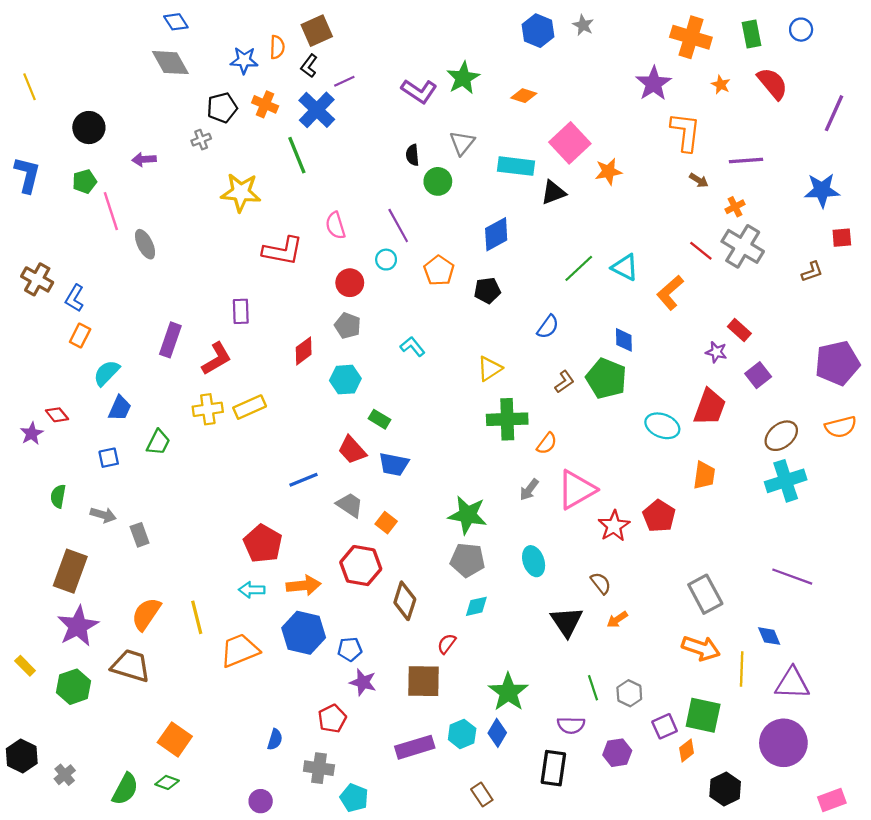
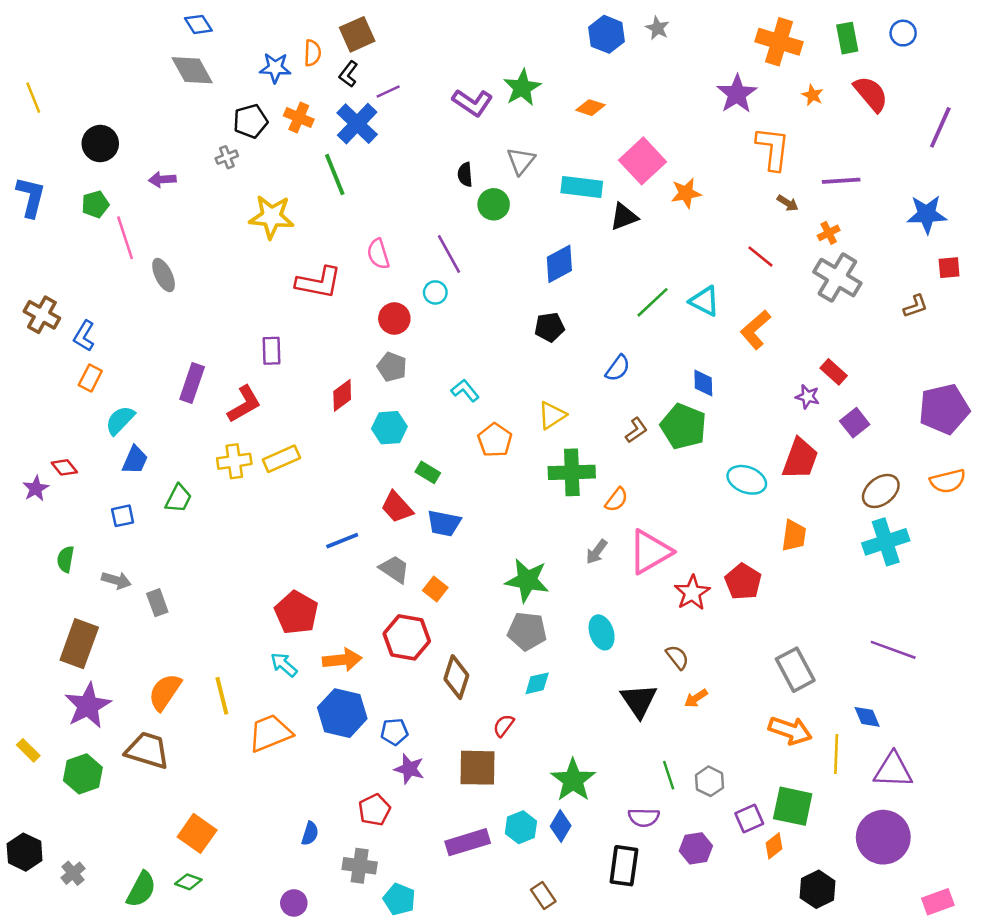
red line: (701, 251) -> (760, 256), moved
orange pentagon: (439, 271) -> (495, 440), moved
cyan arrow: (252, 590) -> (284, 665), turned 40

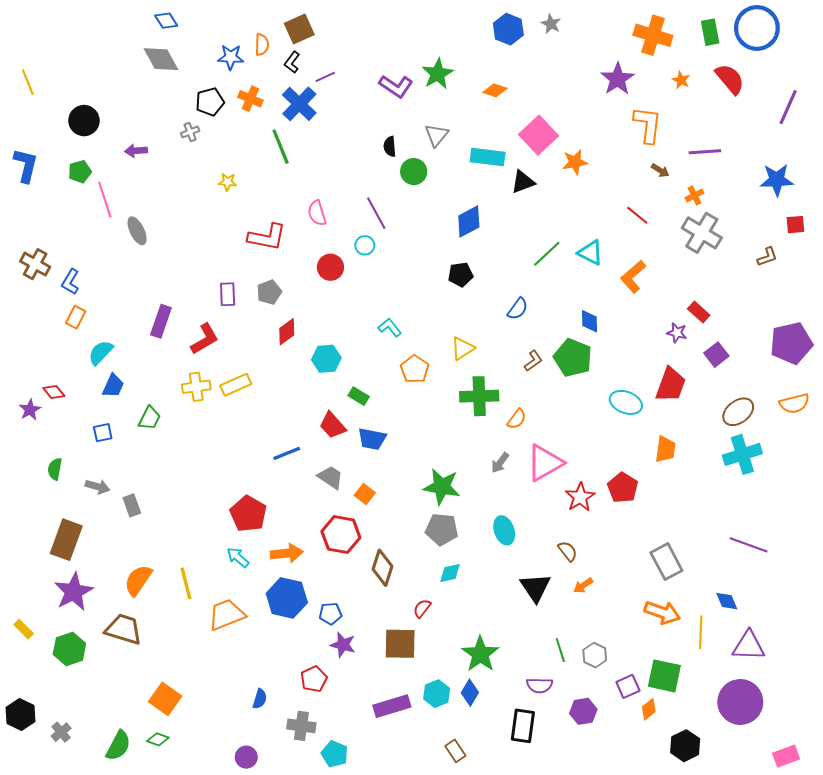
blue circle: (903, 33) -> (757, 28), size x2.0
yellow star: (271, 217) -> (228, 182), size x0.5
gray pentagon: (392, 367) -> (269, 292), moved, turned 30

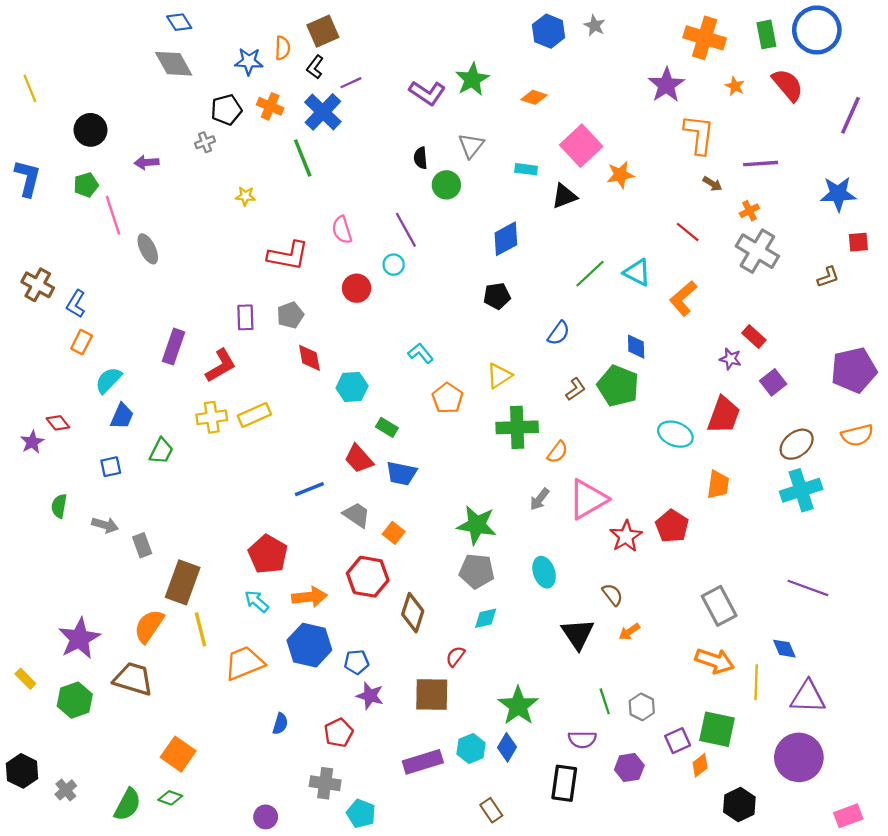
cyan rectangle: (488, 157) -> (526, 169), size x0.6
red diamond: (287, 332) -> (309, 358), turned -64
brown rectangle: (66, 540) -> (183, 582), moved
blue semicircle: (260, 699) -> (280, 724), moved

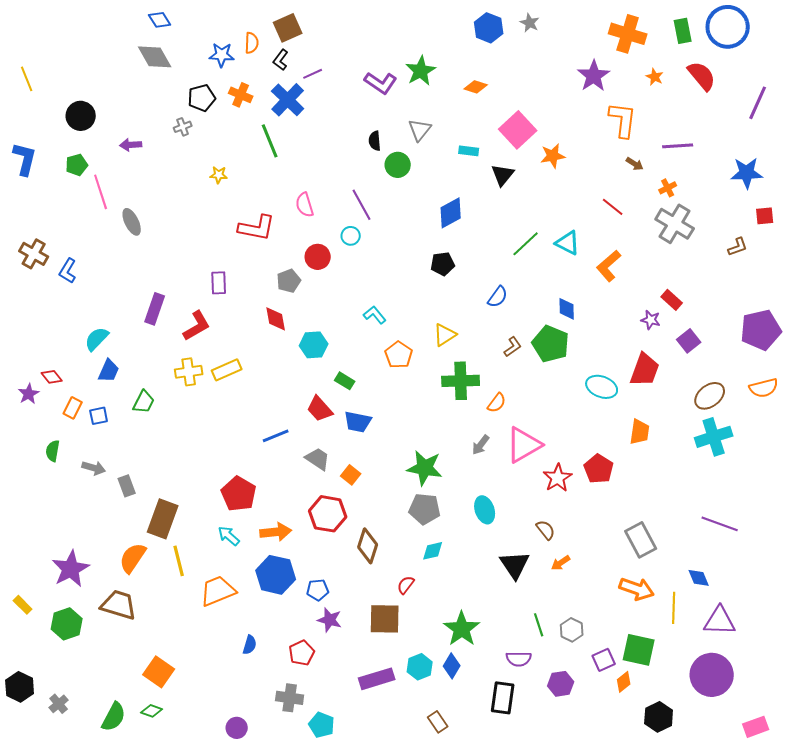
black triangle: (564, 196) -> (503, 175), turned -30
gray pentagon: (290, 315) -> (289, 281), moved
orange rectangle: (82, 342) -> (73, 408), moved

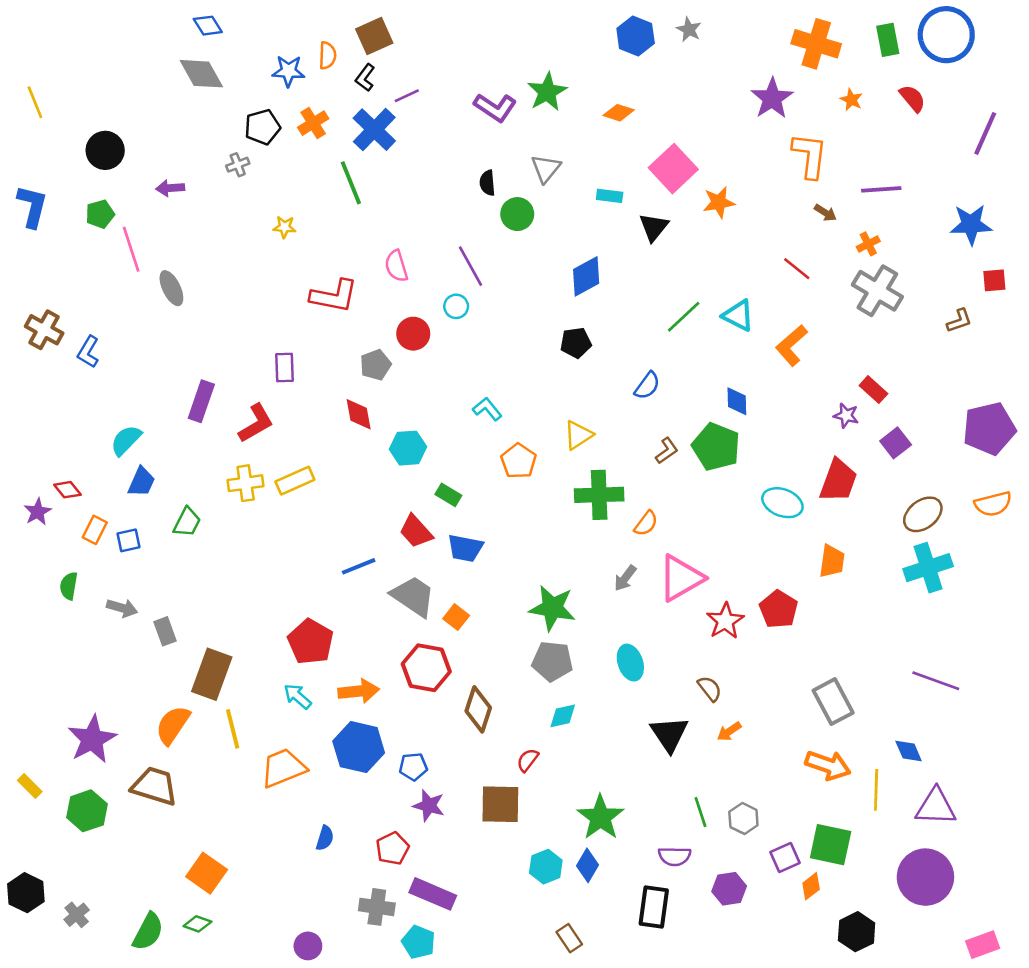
red semicircle: (702, 76) -> (912, 98), size x0.7
orange cross: (241, 95) -> (313, 123), turned 35
gray trapezoid: (318, 459) -> (413, 596), size x1.4
purple rectangle: (377, 679) -> (433, 894), moved, turned 40

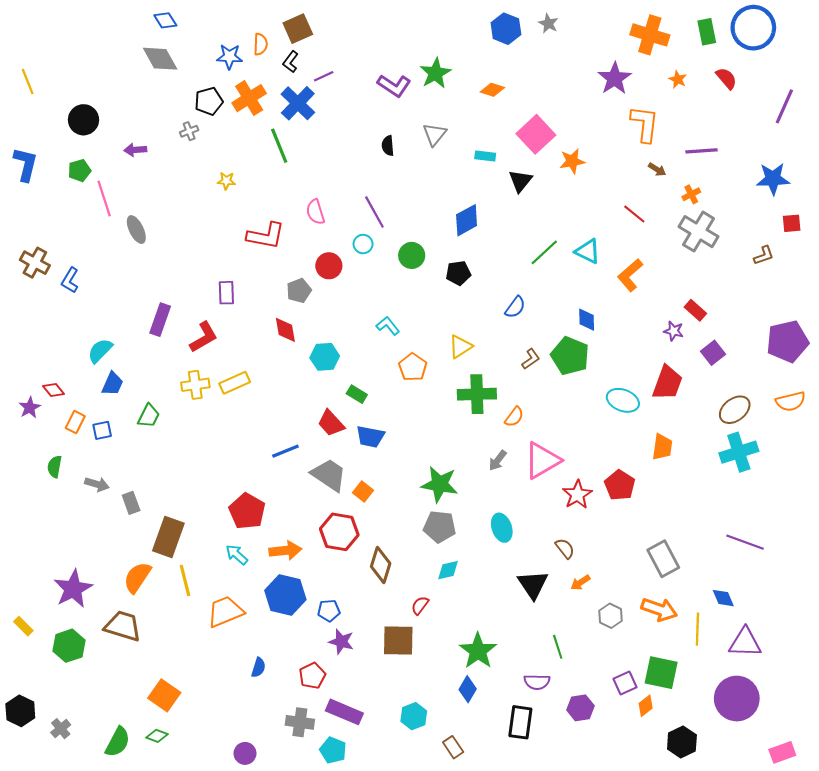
orange cross: (313, 123) -> (249, 98), size x1.4
green circle: (517, 214) -> (412, 255), moved
gray hexagon: (743, 819) -> (610, 616), moved
cyan hexagon: (546, 867) -> (414, 716), moved

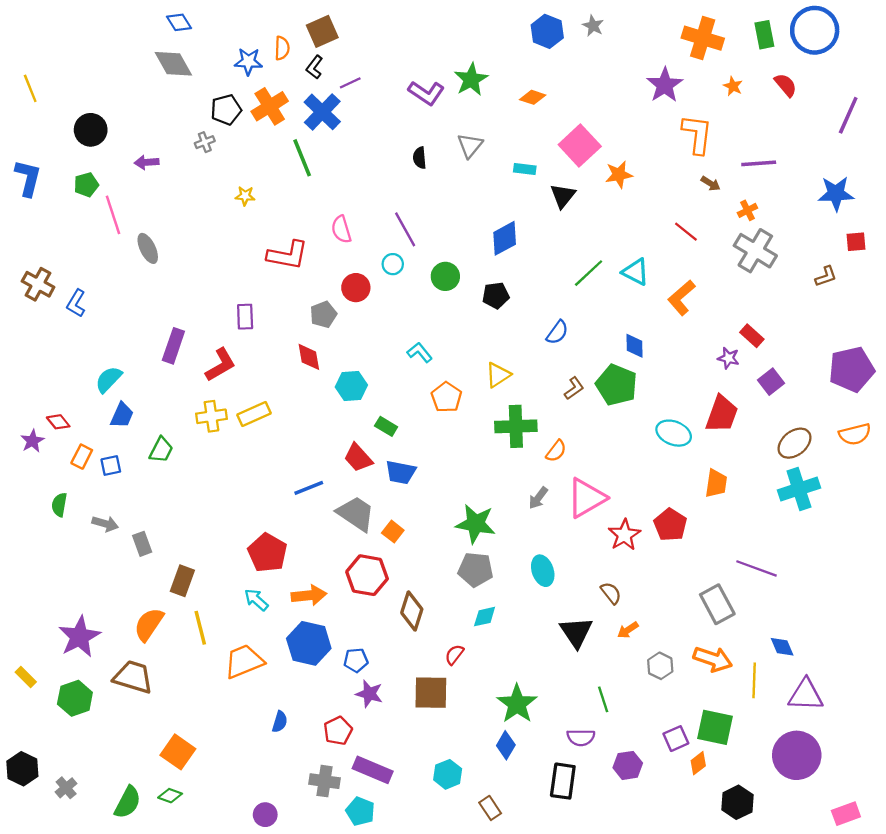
brown rectangle: (168, 537) -> (182, 581), size x0.7
purple line: (745, 542) -> (756, 568), moved

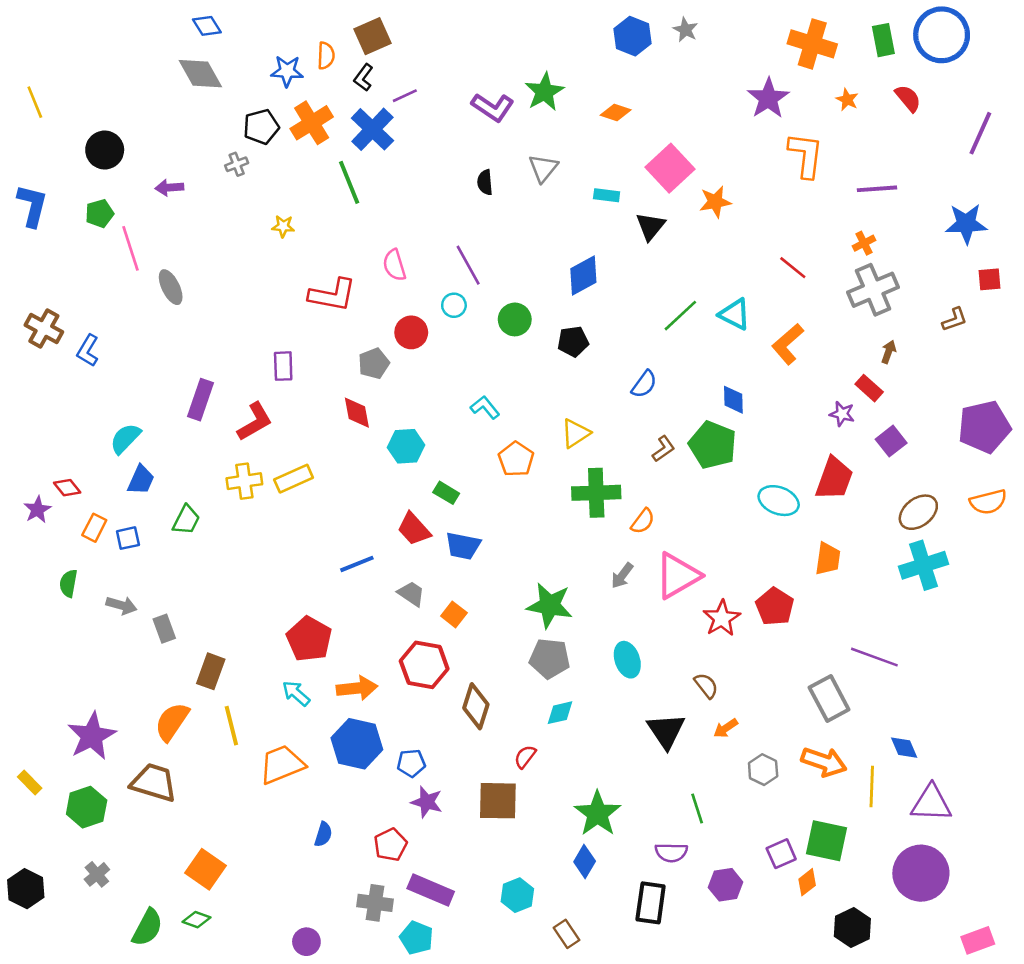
brown arrow: (711, 184) -> (889, 352), moved, turned -102
gray cross: (755, 251) -> (873, 290), turned 36
gray trapezoid: (356, 514) -> (411, 594), size x0.6
gray cross: (66, 788) -> (97, 874), moved

